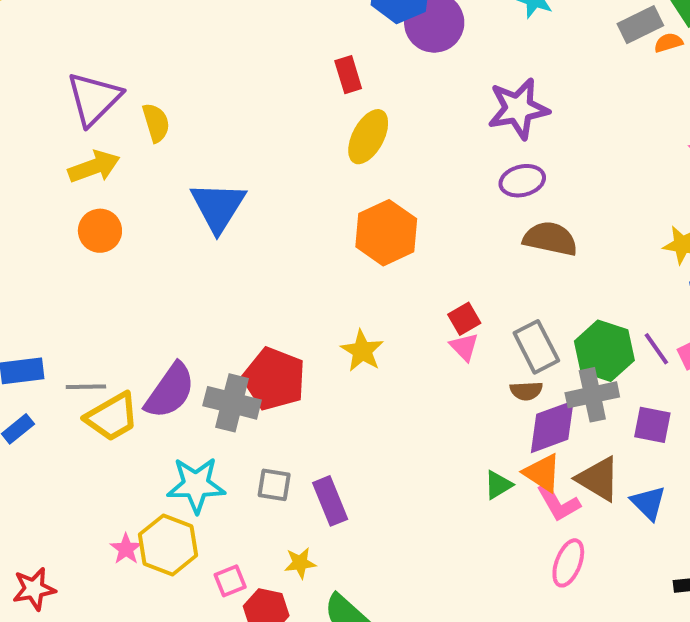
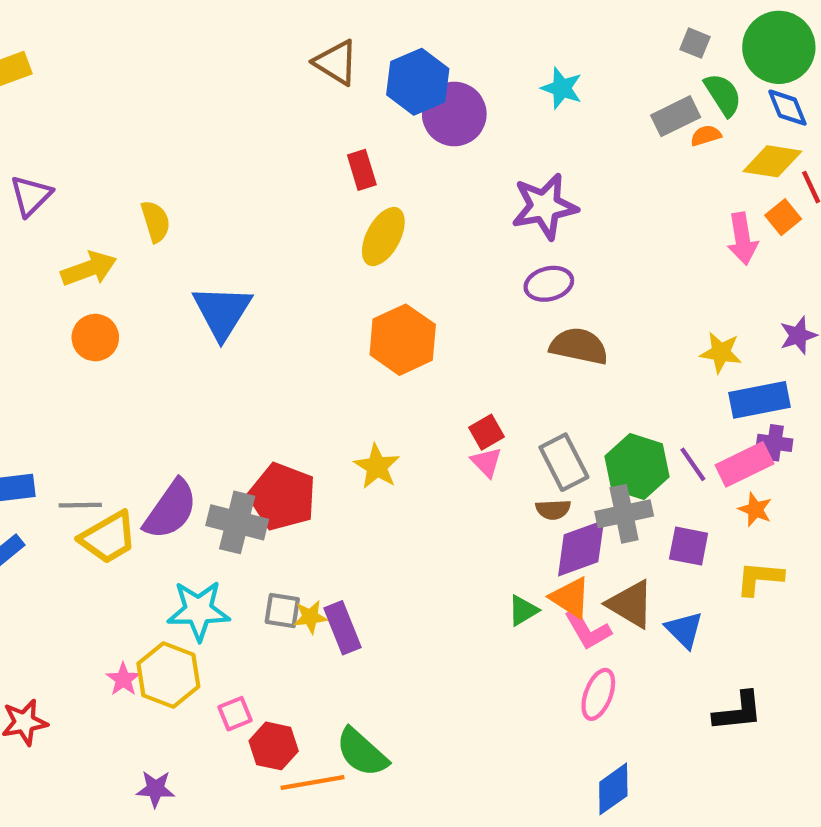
purple triangle: (94, 99) -> (31, 196), moved, size x0.7
yellow star: (300, 563) -> (310, 617), moved

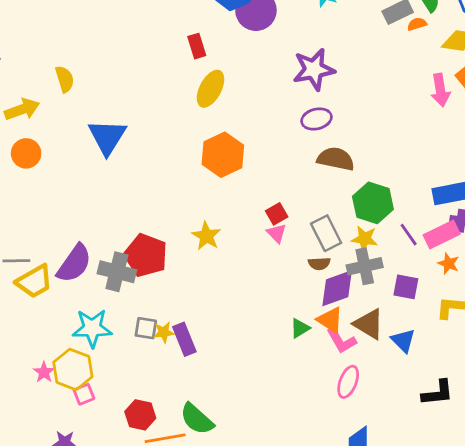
yellow star: (721, 353) -> (365, 239), moved
green hexagon: (637, 467) -> (373, 203), moved
pink square: (235, 714) -> (84, 394), moved

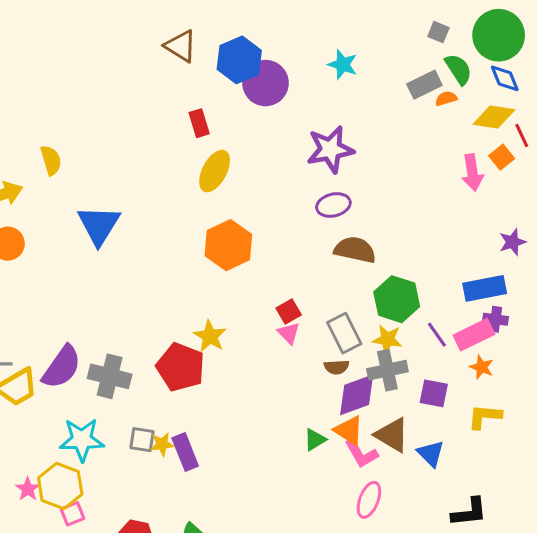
red pentagon: (146, 255) -> (181, 367), moved

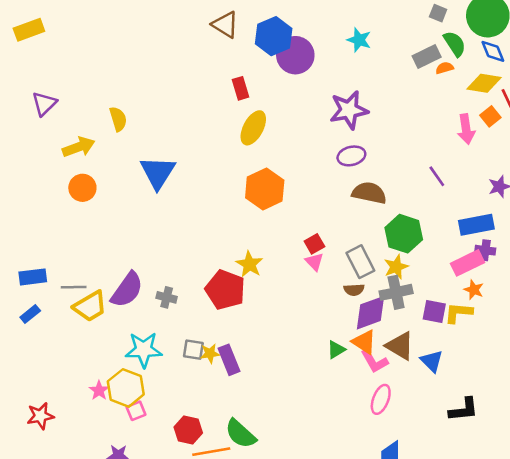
purple line: (437, 335) -> (437, 176), moved
yellow star: (387, 339) -> (396, 267), turned -30
gray cross: (110, 376) -> (167, 297), size x0.6
yellow L-shape: (485, 416) -> (458, 313), moved

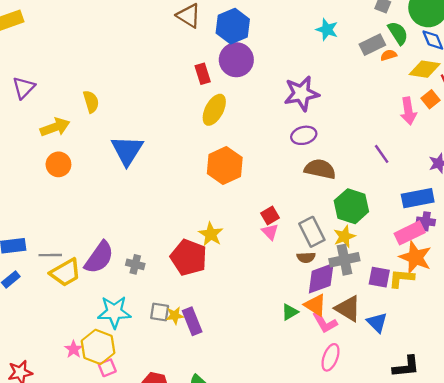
cyan star: (359, 40) -> (327, 30), moved
purple circle: (295, 55) -> (236, 60), moved
orange star: (474, 290) -> (415, 257), size x1.8

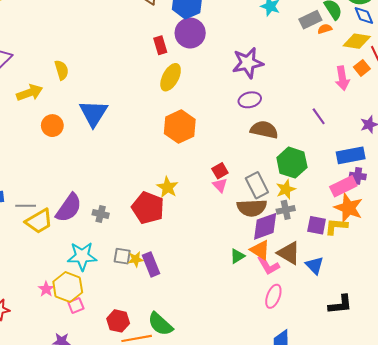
orange circle: (58, 164) -> (52, 126), moved
brown semicircle: (306, 257) -> (252, 208), size x1.8
gray cross: (344, 260) -> (286, 210), size x0.7

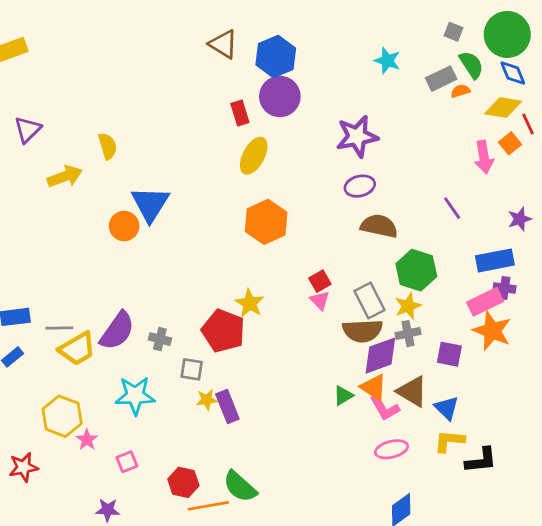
orange circle: (52, 126) -> (124, 226), moved
yellow L-shape: (336, 226) -> (449, 441), moved
gray square: (122, 256) -> (192, 369), moved
yellow hexagon: (68, 287) -> (62, 416), moved
pink ellipse: (273, 296) -> (391, 449), turned 55

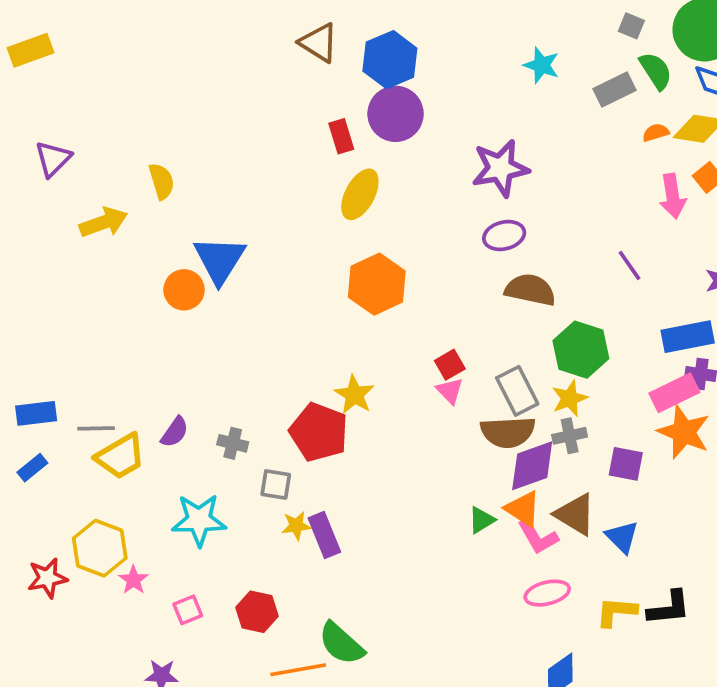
orange semicircle: (460, 91) -> (656, 133), moved
purple semicircle: (117, 331) -> (175, 432), size x0.6
yellow L-shape: (449, 441) -> (616, 612), moved
red star: (24, 467) -> (47, 578), moved
red hexagon: (183, 482) -> (257, 612), moved

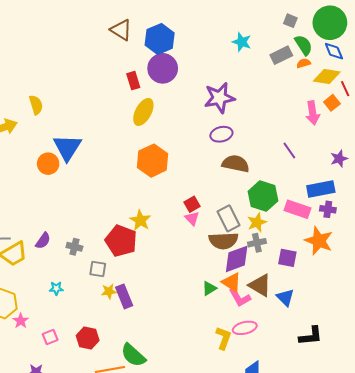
orange semicircle: (656, 133) -> (304, 63), moved
pink rectangle: (674, 393) -> (297, 209), moved, turned 45
cyan star: (199, 520) -> (56, 288), size x0.5
yellow L-shape: (616, 612) -> (223, 338), moved, turned 105

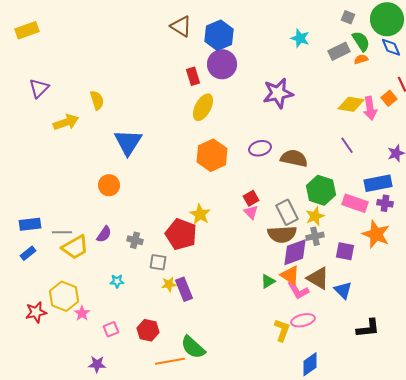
yellow diamond: (327, 76) -> (351, 104), moved
purple ellipse: (221, 134) -> (260, 148), moved
orange circle: (48, 164) -> (109, 185), moved

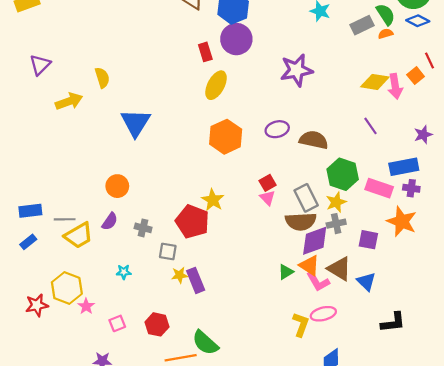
blue diamond: (391, 47) -> (418, 21), turned -40
orange circle: (109, 185) -> (117, 186), moved

